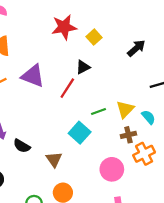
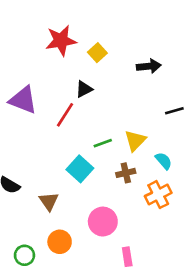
black arrow: (136, 48) -> (149, 66), turned 36
cyan semicircle: (148, 117) -> (164, 161), moved
brown cross: (128, 135) -> (126, 173), moved
pink circle: (112, 169) -> (103, 222), moved

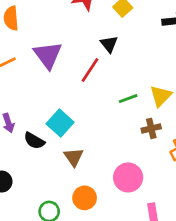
black triangle: (84, 89) -> (109, 44), turned -42
purple triangle: (23, 100) -> (48, 55), turned 32
cyan square: (80, 169) -> (60, 123), moved

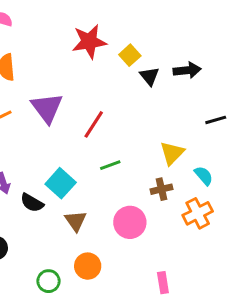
black triangle: (109, 44) -> (149, 76), moved
green line: (128, 99) -> (110, 165), moved
pink circle: (128, 177) -> (130, 222), moved

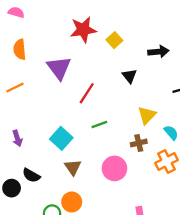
black triangle: (149, 76) -> (129, 76), moved
purple triangle: (47, 108) -> (59, 68), moved
black semicircle: (32, 203) -> (31, 175), moved
orange circle: (88, 266) -> (72, 202), moved

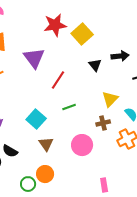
yellow square: (114, 40) -> (82, 34), size x1.5
black arrow: (158, 52) -> (120, 56), moved

